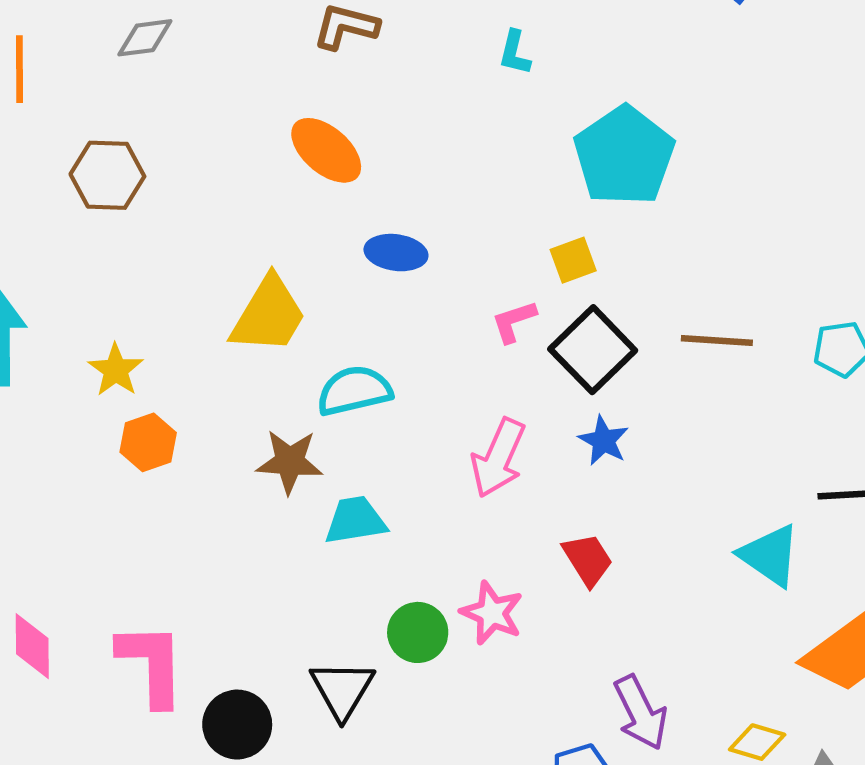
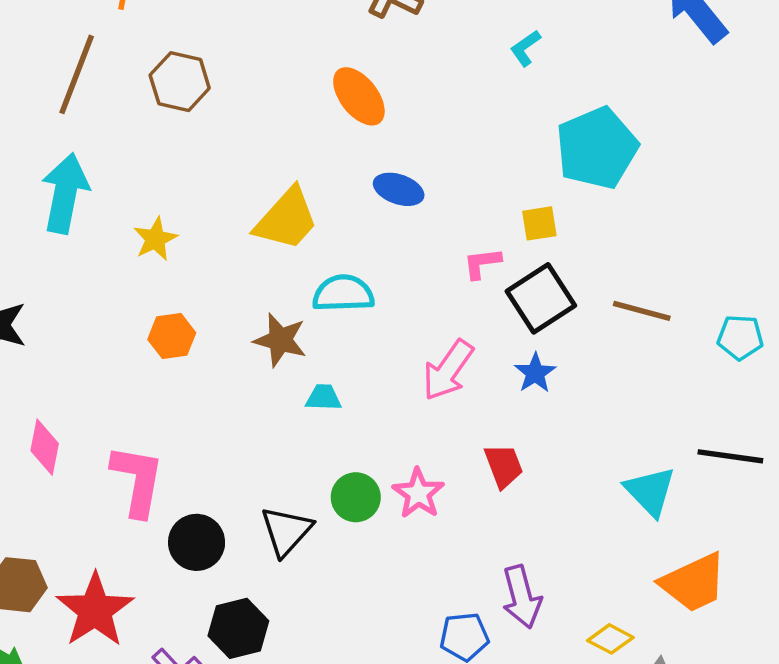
cyan L-shape: (515, 53) -> (525, 48), turned 30
orange hexagon: (148, 442) -> (172, 336), moved
cyan trapezoid: (355, 520) -> (324, 398), size x0.7

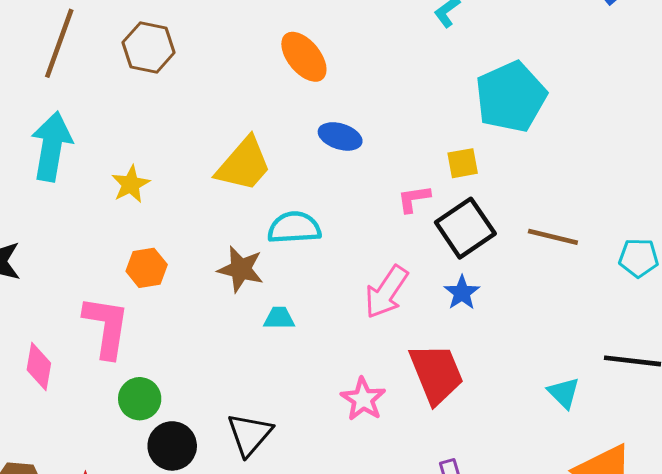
red trapezoid: (504, 466) -> (436, 374), size x1.6
pink L-shape: (137, 480) -> (106, 327), moved
cyan triangle: (650, 491) -> (564, 393), size x0.7
green circle: (356, 497) -> (140, 399), moved

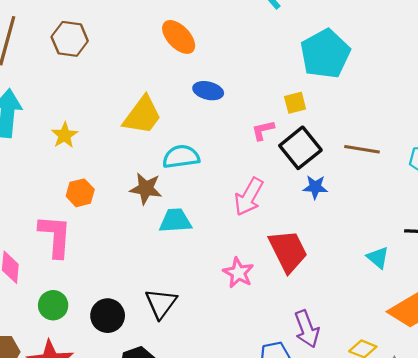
blue star: (462, 293) -> (315, 187), moved, turned -30
cyan trapezoid: (279, 318) -> (175, 221), size x1.5
green circle: (140, 399) -> (53, 305), moved

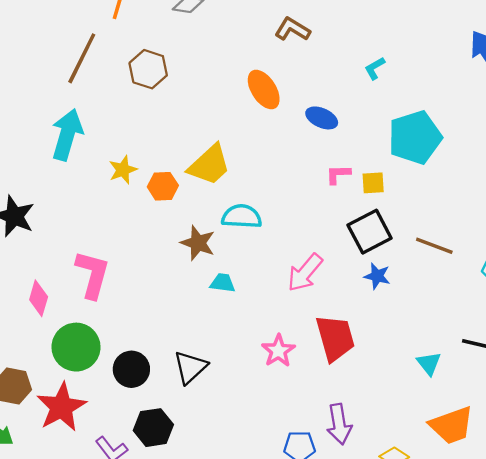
blue ellipse: (208, 91) -> (322, 118), moved
pink L-shape: (263, 130) -> (338, 174), moved
orange hexagon: (80, 193) -> (163, 186), moved
cyan trapezoid: (175, 221) -> (223, 283), size x0.7
green circle: (53, 305) -> (76, 347), size x1.5

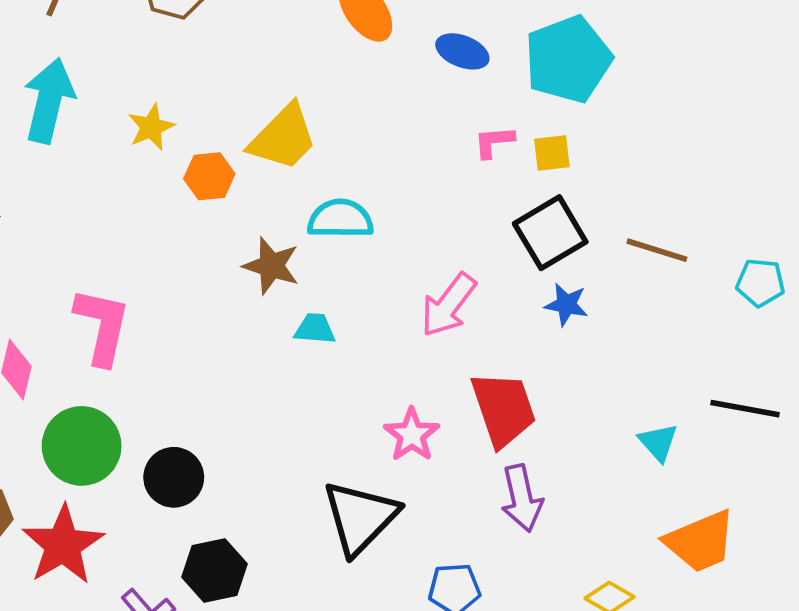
cyan pentagon: (415, 137) -> (568, 59), moved
yellow star: (123, 170) -> (151, 127), moved
black triangle: (190, 367) -> (360, 517), moved, size x1.4
purple arrow: (339, 424) -> (522, 498), moved

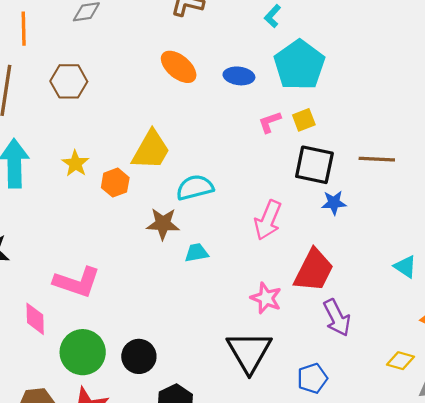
black square: (550, 233) -> (314, 165), turned -33
pink L-shape: (102, 326) -> (77, 282), turned 111
red trapezoid: (503, 409) -> (314, 270), turned 60

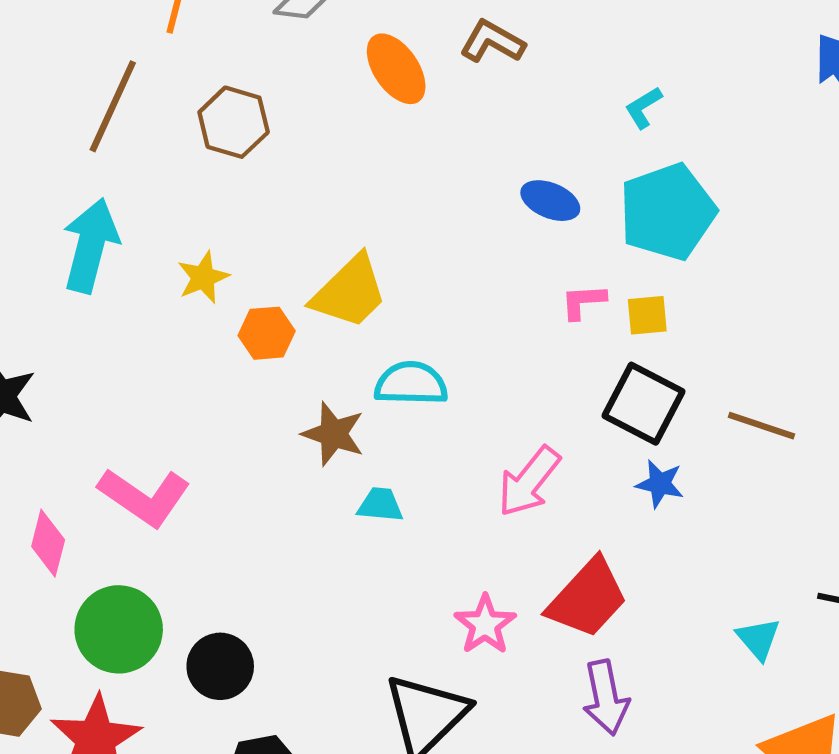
orange ellipse: (179, 67) -> (396, 69), moved

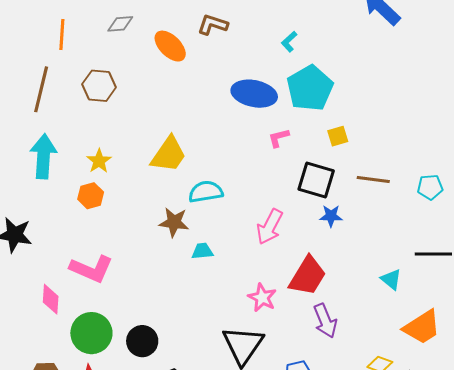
blue ellipse: (550, 201) -> (254, 94), size x1.6
yellow square: (647, 315) -> (338, 136), moved
orange hexagon: (267, 333) -> (91, 196), moved

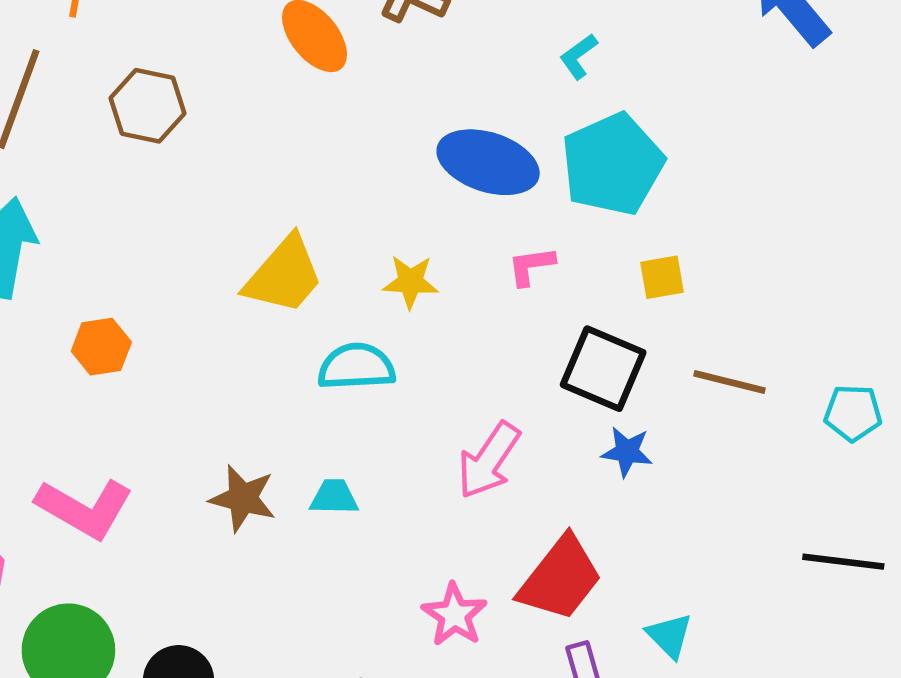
yellow star: (99, 161) -> (410, 282), moved, turned 30
brown star: (174, 222) -> (243, 498), moved
cyan triangle: (391, 279) -> (669, 636), moved

